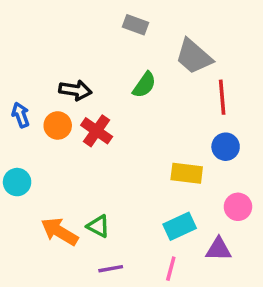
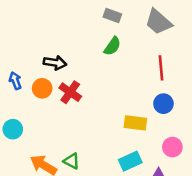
gray rectangle: (135, 25) -> (112, 16), moved
gray trapezoid: (194, 57) -> (158, 22), moved
green semicircle: (144, 85) -> (112, 46), moved

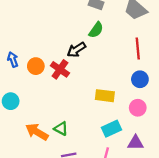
black arrow: (55, 63) -> (76, 50), moved, turned 138
yellow rectangle: (135, 123) -> (105, 96), moved
pink circle: (172, 147) -> (138, 108), moved

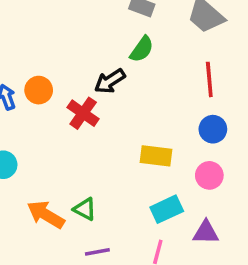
orange circle: (36, 66) -> (39, 90), moved

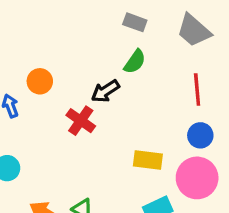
orange circle: (39, 90) -> (40, 81), moved
pink circle: (209, 175) -> (197, 178), size x1.6

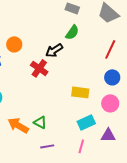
red line: (197, 89) -> (110, 49), turned 30
pink circle: (197, 178) -> (110, 103), size x0.7

